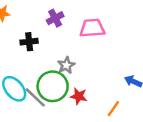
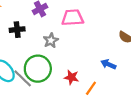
gray star: (66, 65) -> (51, 40), moved
red star: (79, 96) -> (71, 77), moved

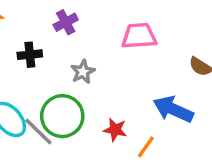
pink trapezoid: (73, 18) -> (139, 36), moved
blue arrow: (108, 64) -> (173, 109), size x1.6

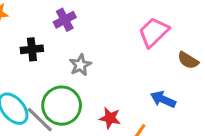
pink trapezoid: (139, 36) -> (154, 32), moved, turned -40
blue arrow: (173, 109) -> (163, 99), size x0.7

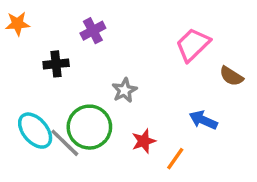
gray star: (80, 65) -> (124, 90), moved
red star: (110, 118) -> (144, 141), turned -30

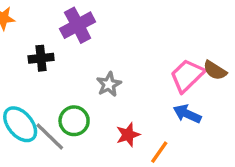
purple cross: (93, 31) -> (78, 25), size x1.4
pink trapezoid: (193, 45) -> (187, 76), moved
green circle: (89, 127) -> (74, 121), size x0.7

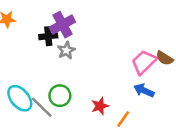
black cross: (41, 58) -> (48, 36), moved
gray star: (109, 84) -> (66, 50), moved

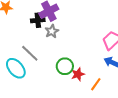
green circle: (60, 96) -> (65, 66), moved
gray line: (42, 107) -> (30, 53), moved

